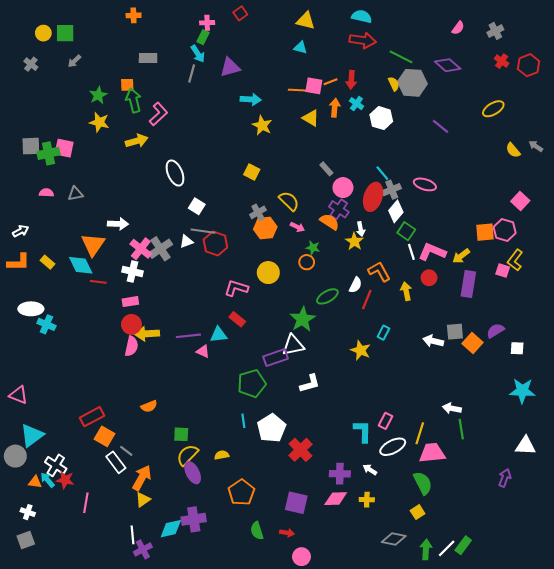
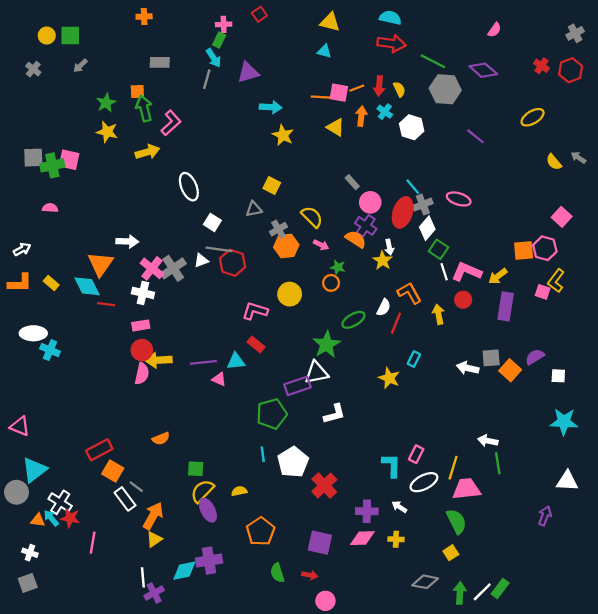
gray cross: (495, 31) -> (575, 33), moved
yellow semicircle: (394, 84) -> (399, 89), moved
gray triangle: (75, 194) -> (254, 209), moved

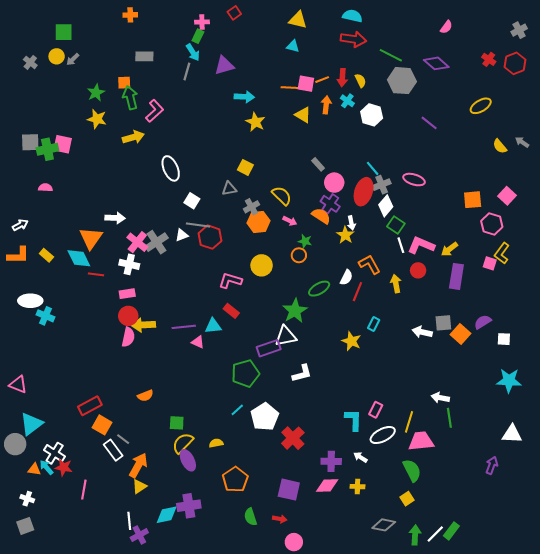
yellow circle: (47, 36) -> (57, 56), moved
orange square: (524, 250) -> (473, 200), moved
cyan line: (263, 454) -> (237, 410), turned 56

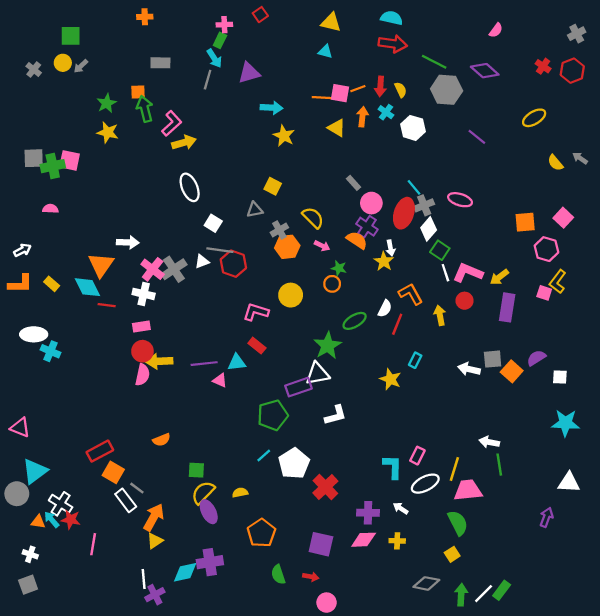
yellow arrow: (133, 137) -> (184, 142), moved

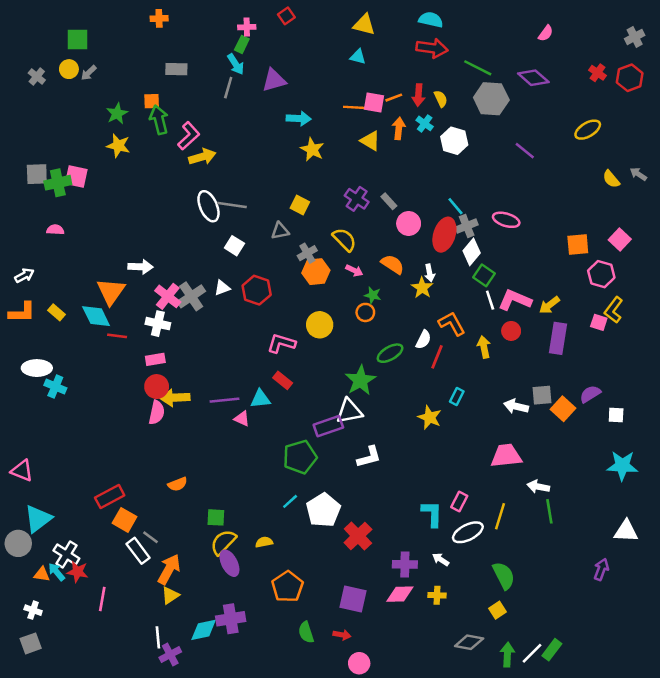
purple cross: (367, 227) -> (357, 199), moved
gray line: (220, 250) -> (232, 205), moved
pink trapezoid: (468, 490) -> (506, 456), moved

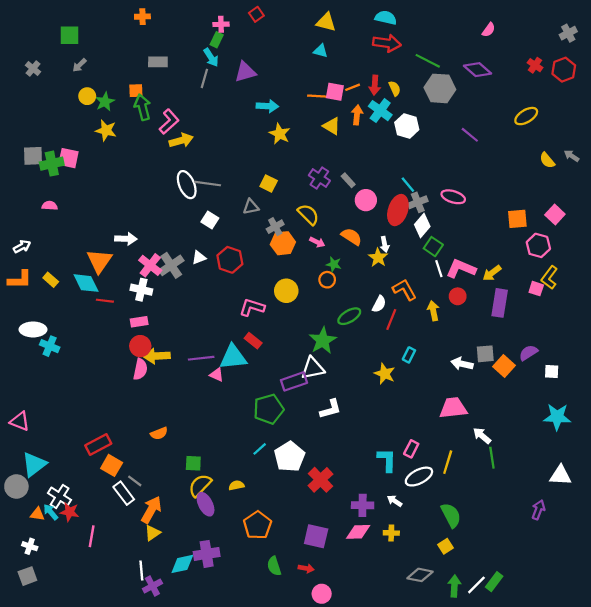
yellow circle: (69, 69) -> (87, 96), moved
cyan cross: (425, 123) -> (380, 111), size x1.5
cyan triangle: (260, 399) -> (233, 357), size x1.5
white arrow: (538, 487) -> (482, 436), turned 30

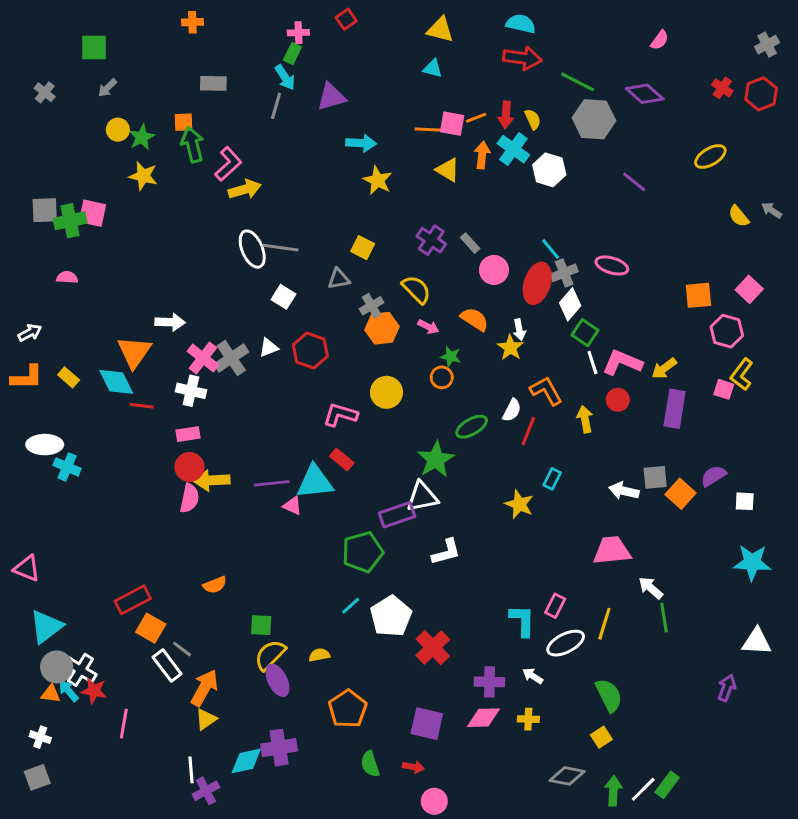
gray circle: (16, 486) -> (57, 667), moved

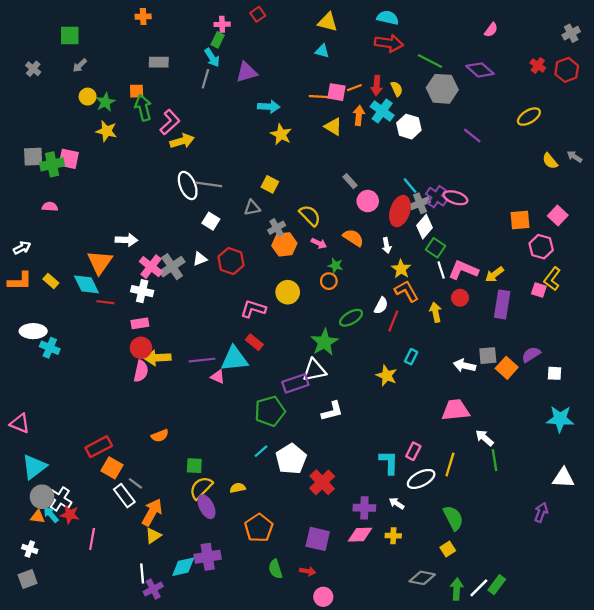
purple cross: (431, 240) -> (437, 197), moved
yellow star: (510, 348) -> (401, 269), moved

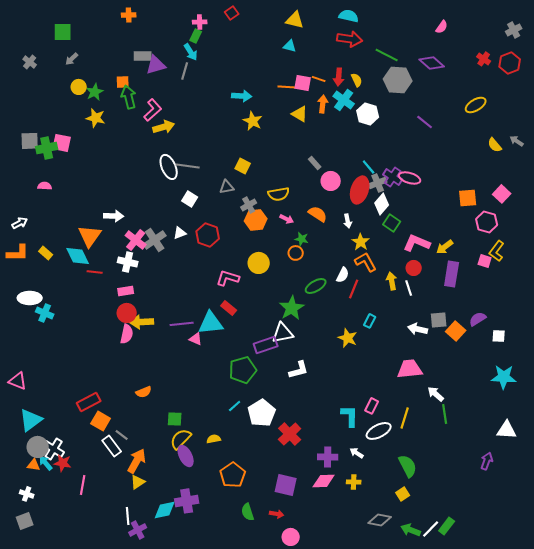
purple triangle: (247, 72) -> (156, 65), moved
orange line: (354, 88) -> (319, 79), turned 40
yellow semicircle: (310, 216) -> (279, 194), turned 125
white line: (441, 270) -> (409, 288), moved
green arrow: (457, 589) -> (411, 530), turned -72

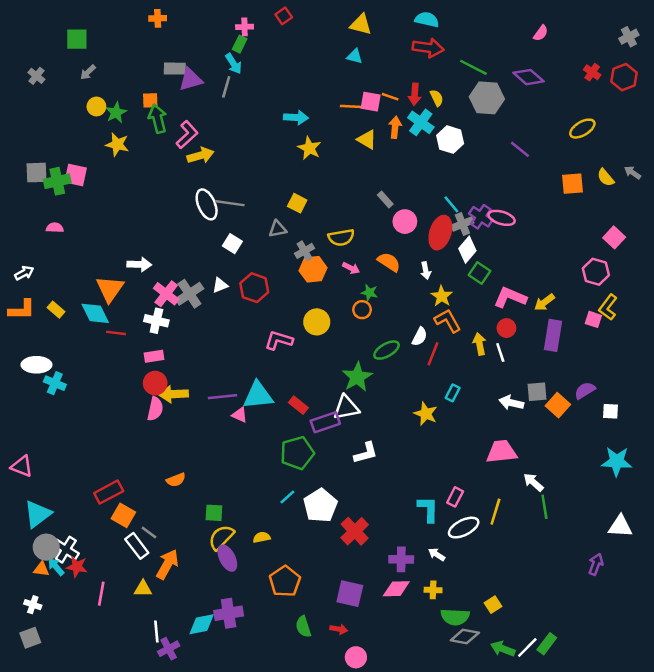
orange square: (468, 198) -> (573, 184), moved
red rectangle: (229, 308) -> (298, 405), moved
green semicircle: (408, 466) -> (455, 617), moved, turned 120
yellow triangle: (138, 482) -> (143, 589), moved, turned 35

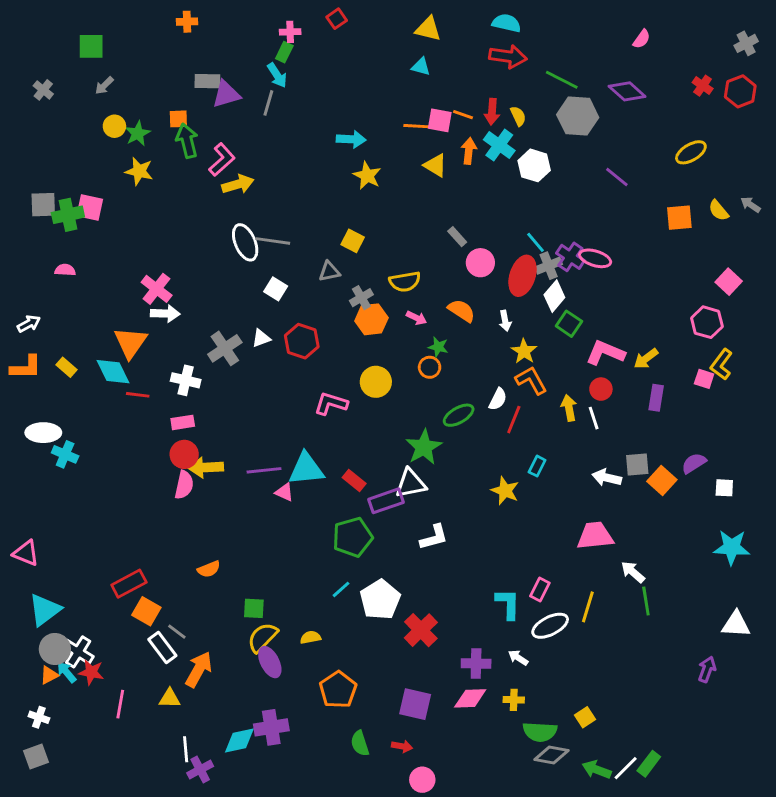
pink cross: (166, 294) -> (157, 289), moved
purple rectangle: (553, 335) -> (656, 398), size x0.7
orange triangle: (41, 569) -> (49, 675), turned -35

